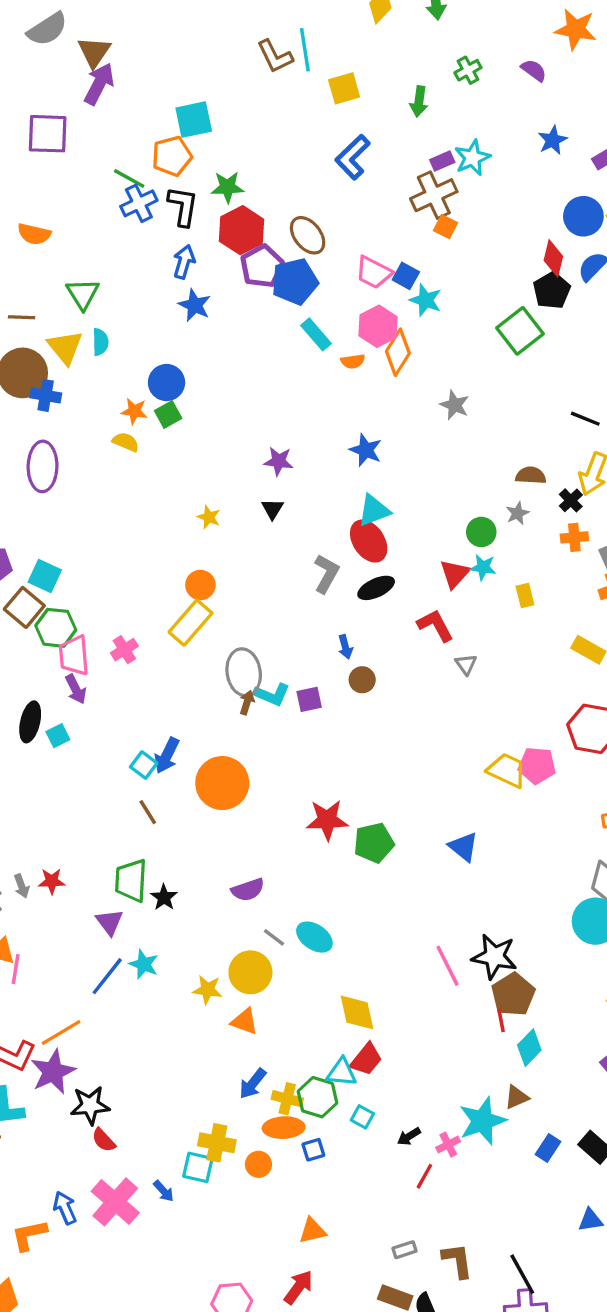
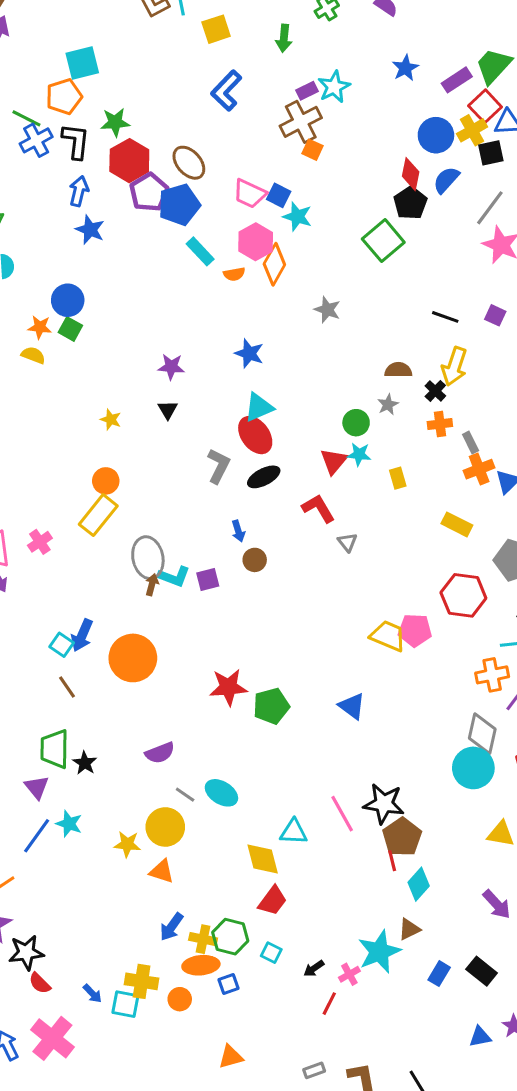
green square: (168, 415) -> (70, 329), turned -30
cyan triangle: (342, 1072) -> (294, 832), moved
blue arrow: (164, 1191) -> (92, 994), moved

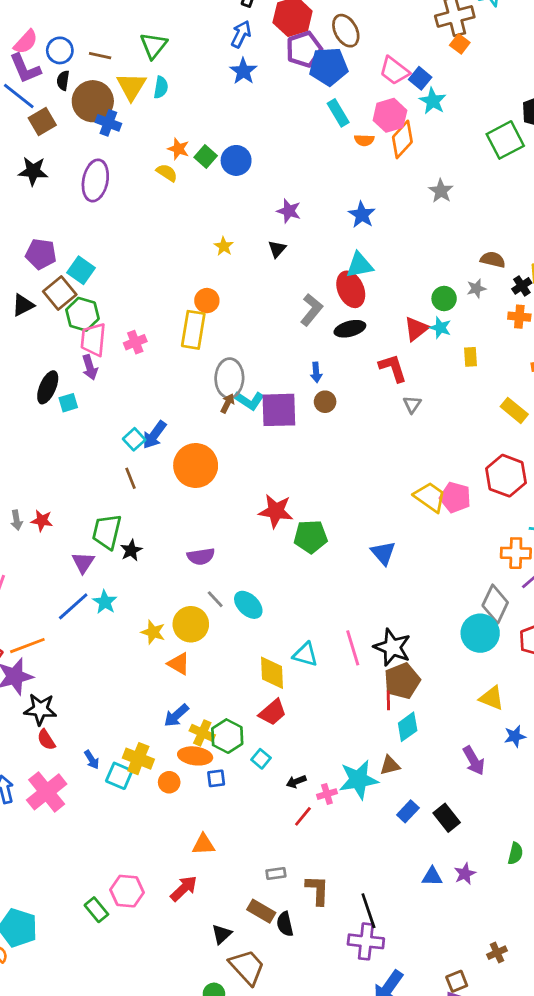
blue circle: (68, 300) -> (236, 160), moved
yellow rectangle: (98, 515) -> (193, 330), turned -42
purple square: (208, 579) -> (279, 410), size x1.8

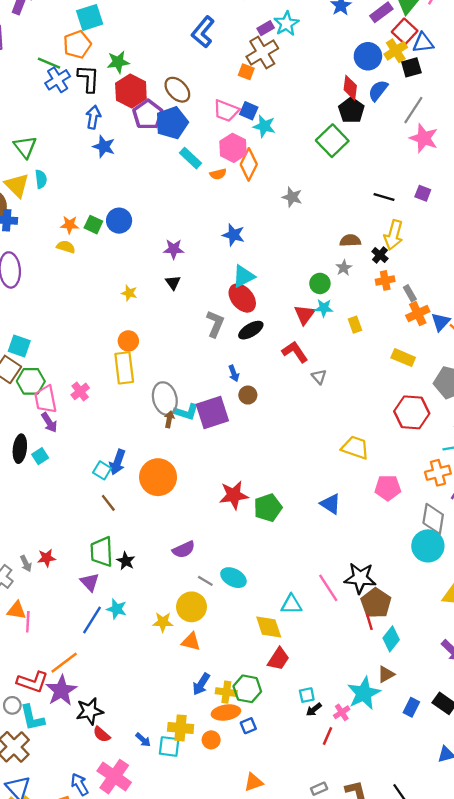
orange square: (460, 44) -> (246, 72), moved
pink pentagon: (455, 497) -> (388, 488), moved
cyan square: (261, 759) -> (307, 695), moved, turned -35

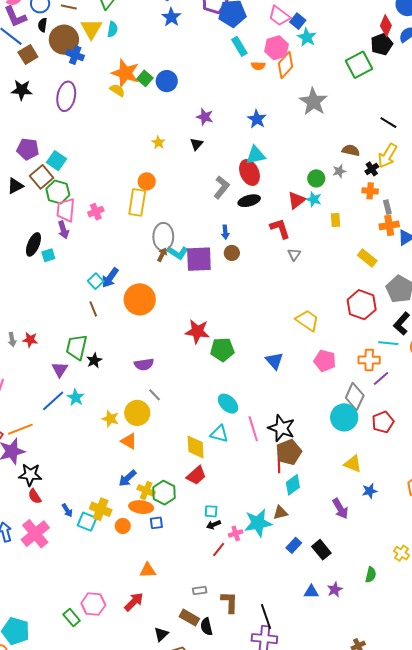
gray star: (292, 197) -> (313, 102), size x1.6
orange star: (70, 225) -> (125, 73), size x1.8
cyan ellipse: (233, 578) -> (228, 404), moved

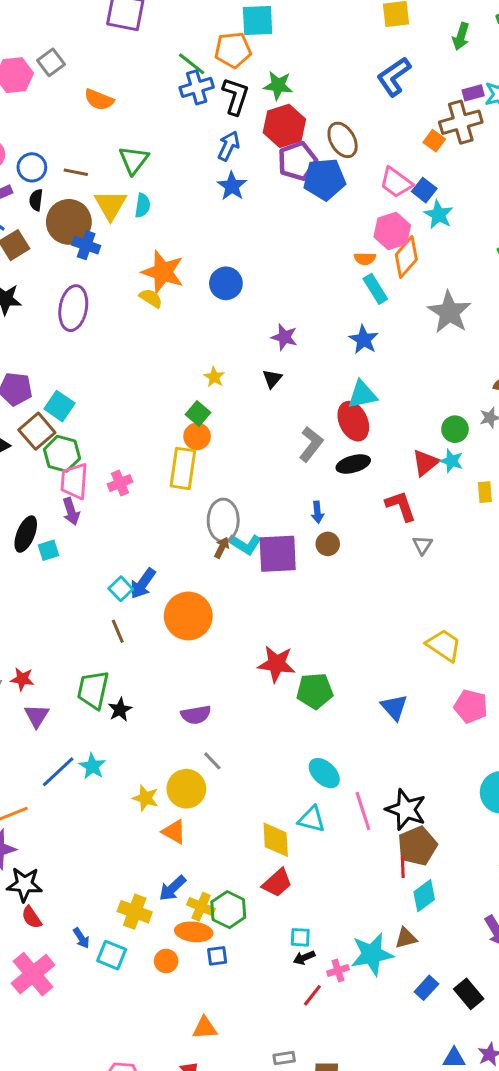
cyan rectangle: (239, 46) -> (375, 289), moved
green square: (145, 78) -> (198, 413), moved
purple triangle: (60, 369) -> (37, 716), moved
yellow cross: (101, 509) -> (135, 912), moved

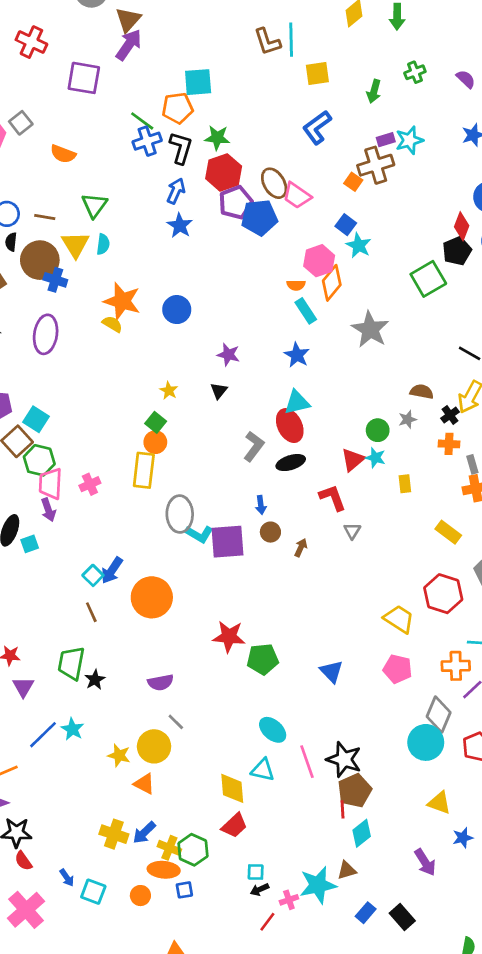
pink trapezoid: (396, 182) -> (297, 196), moved
brown arrow: (222, 548) -> (301, 548), moved
yellow trapezoid: (444, 645) -> (399, 619), moved
yellow cross: (135, 912) -> (114, 834), moved

